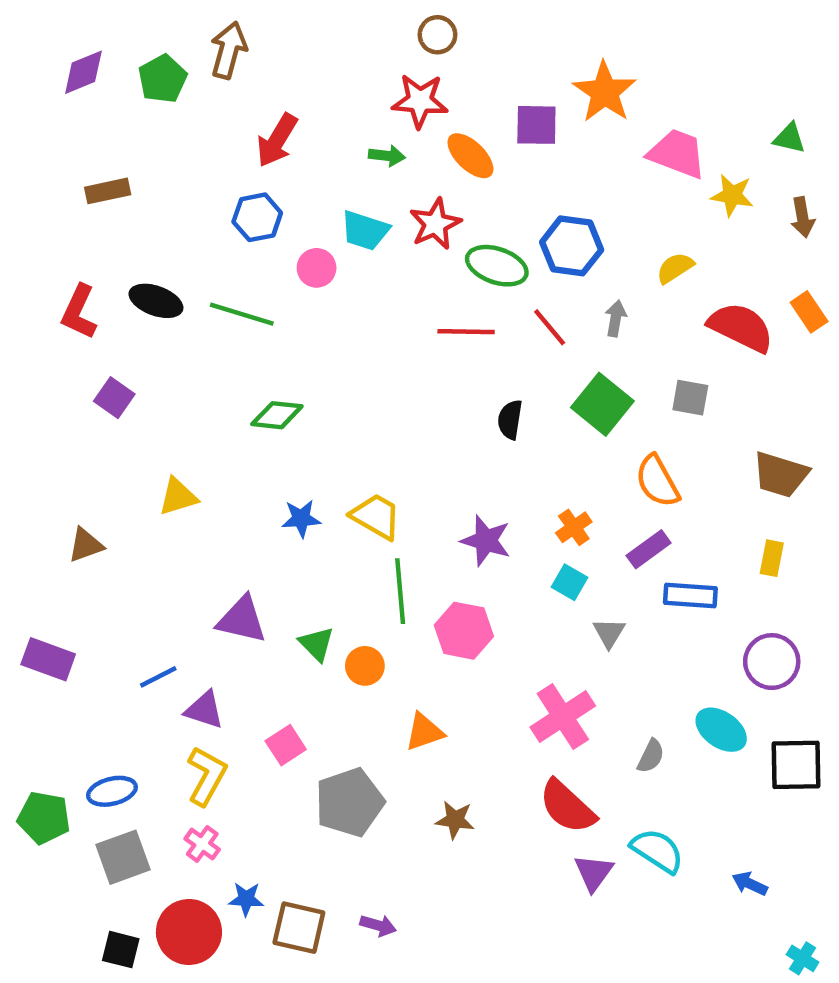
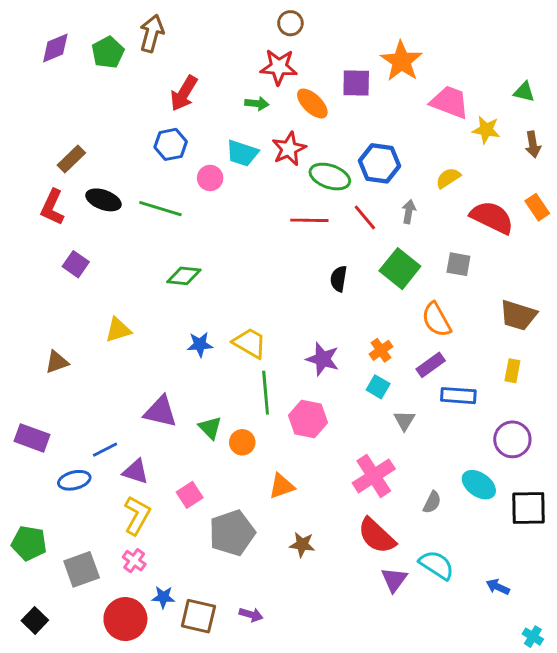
brown rectangle: (108, 191) -> (71, 159), moved, turned -32
blue ellipse: (112, 791) -> (74, 480), moved
black square: (121, 950) -> (35, 620), moved, turned 30

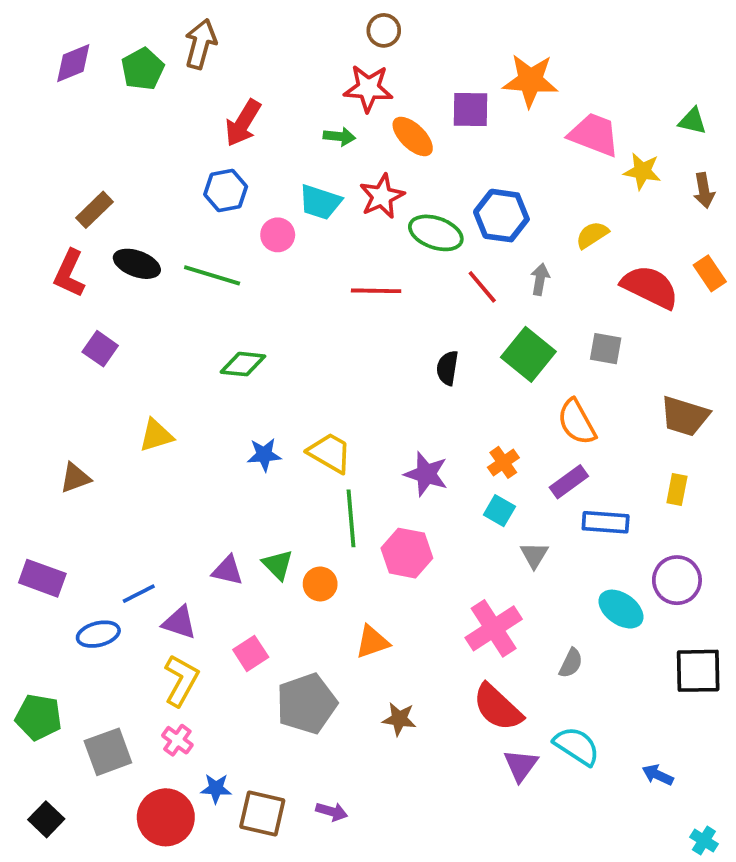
orange star: (401, 61) -> (530, 81), turned -30
red line: (309, 220) -> (376, 291), moved
purple triangle: (160, 412) -> (228, 570), moved, size x0.7
cyan ellipse: (479, 485) -> (621, 609), moved

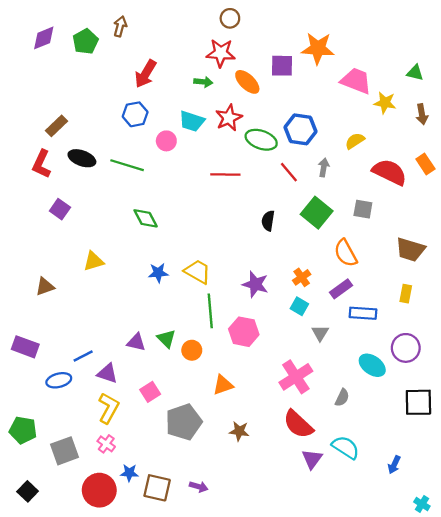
brown arrow: (201, 44) -> (120, 26), size x0.7
green diamond: (243, 364) -> (146, 218), turned 56
blue arrow: (658, 775) -> (394, 465), turned -90

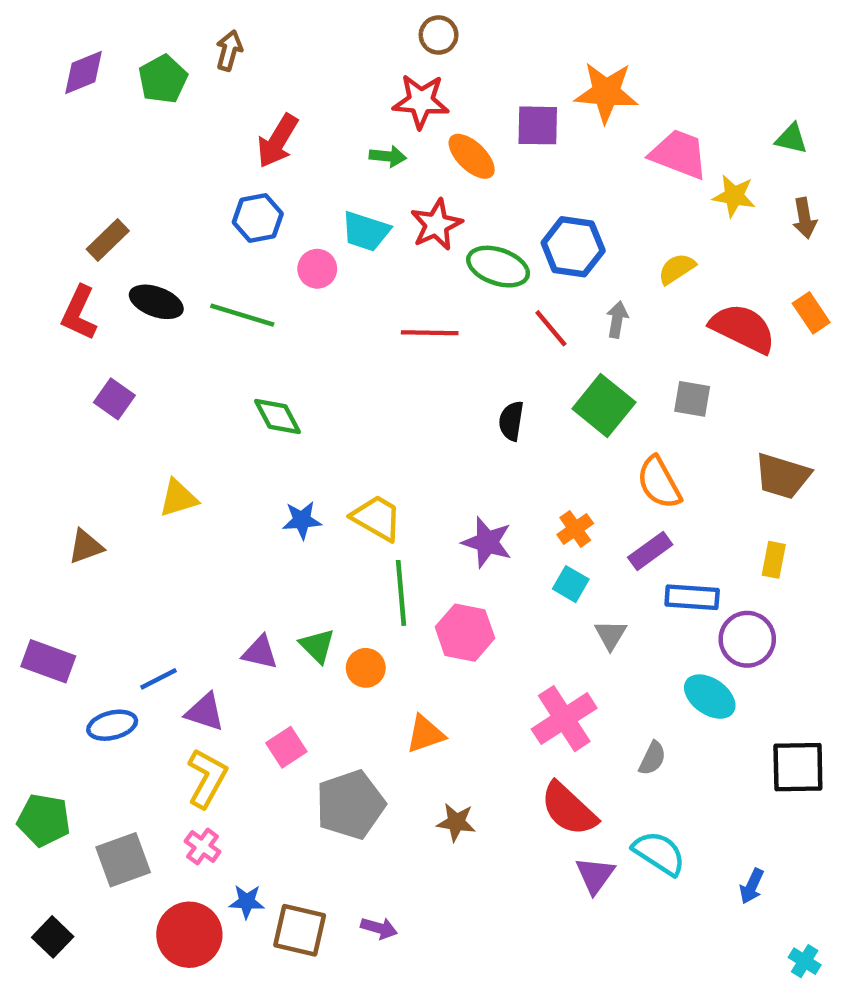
purple circle: (406, 348) -> (747, 639), moved

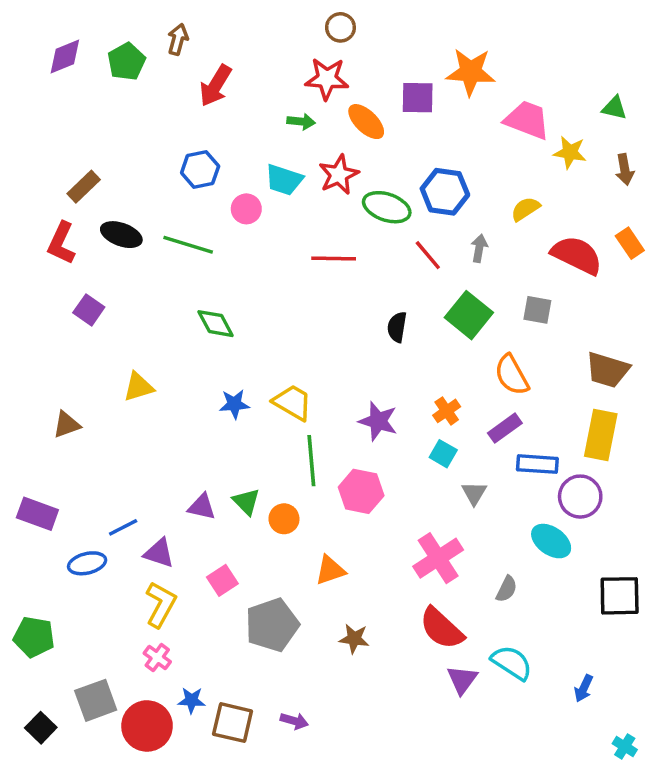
red arrow: (278, 141) -> (215, 86), moved
yellow rectangle: (774, 560) -> (601, 435), size x1.8
gray square: (123, 860) -> (96, 700), moved

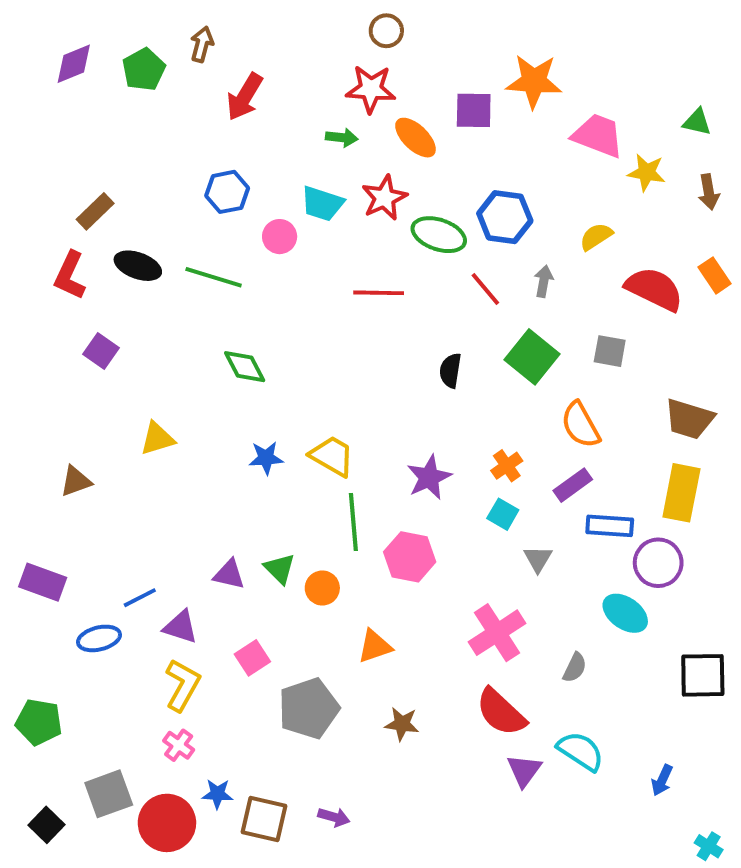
purple star: (378, 421) -> (429, 477), turned 30

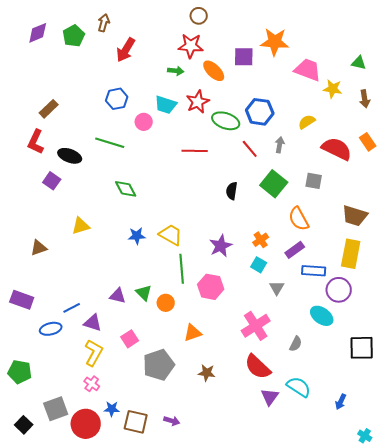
black ellipse: (138, 266) -> (70, 156), moved

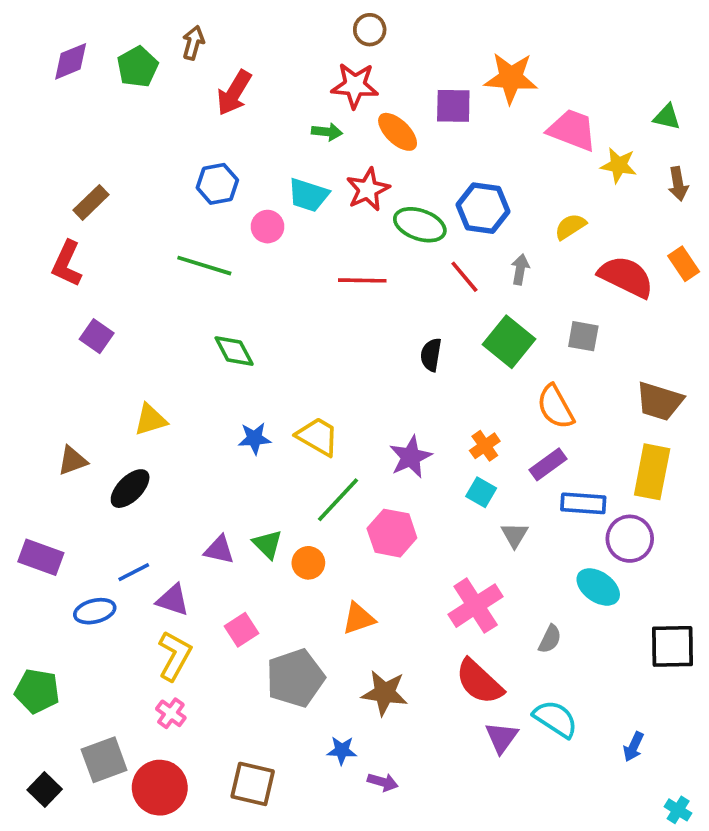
black ellipse: (70, 156) -> (130, 489), moved, turned -65
green line: (182, 269) -> (338, 500), turned 48
brown star: (207, 373) -> (385, 693), size x1.4
blue star: (112, 409) -> (342, 750), moved
purple arrow: (172, 421) -> (383, 782), moved

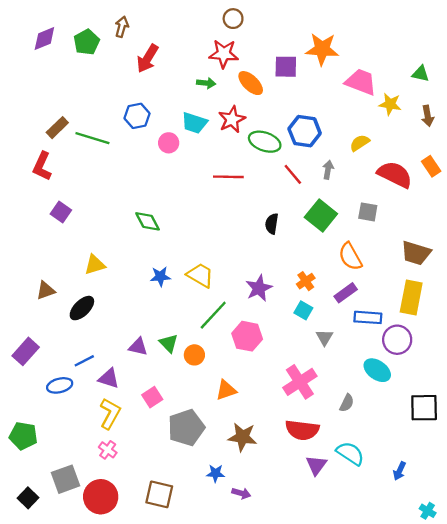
green line: (204, 266) -> (92, 138), moved
purple rectangle: (41, 557) -> (26, 351), turned -68
red semicircle: (479, 682) -> (302, 430), turned -36

